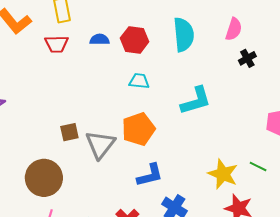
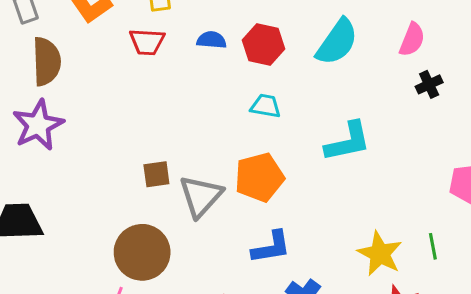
cyan semicircle: (184, 35) -> (337, 42), turned 36
green line: (258, 166) -> (433, 246), turned 48
brown circle: (44, 178) -> (142, 252), moved

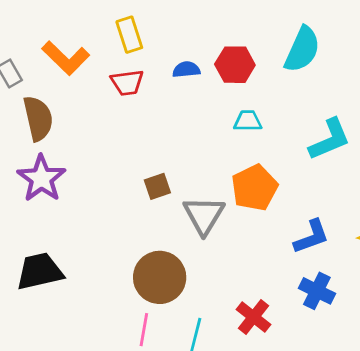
brown square: (156, 174) -> (157, 186), moved
blue L-shape: (271, 247) -> (311, 237), moved

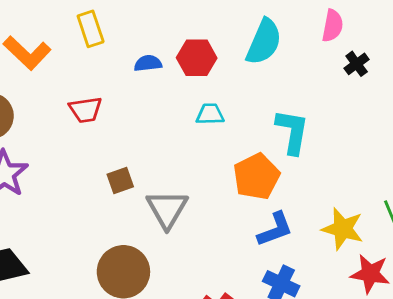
red trapezoid: (127, 83) -> (86, 110), moved
cyan L-shape: (330, 139) -> (292, 132), turned -57
orange pentagon: (254, 188) -> (256, 177), moved

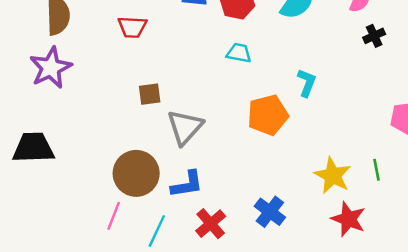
cyan L-shape: (292, 132) -> (307, 83), size x0.7
blue L-shape: (275, 229) -> (187, 184), moved

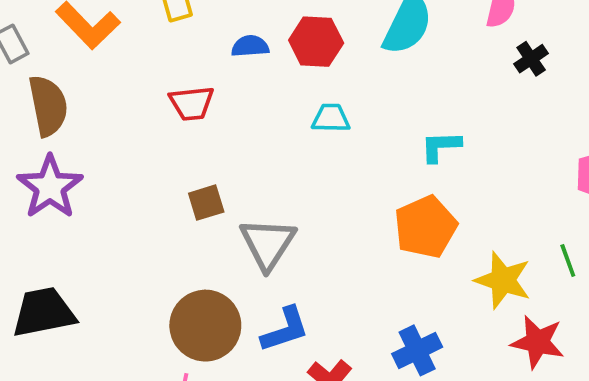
red trapezoid: (132, 27) -> (192, 103), moved
cyan L-shape: (307, 83) -> (441, 146), turned -104
orange pentagon: (268, 115) -> (425, 227), moved
blue cross: (270, 212) -> (417, 350), turned 36

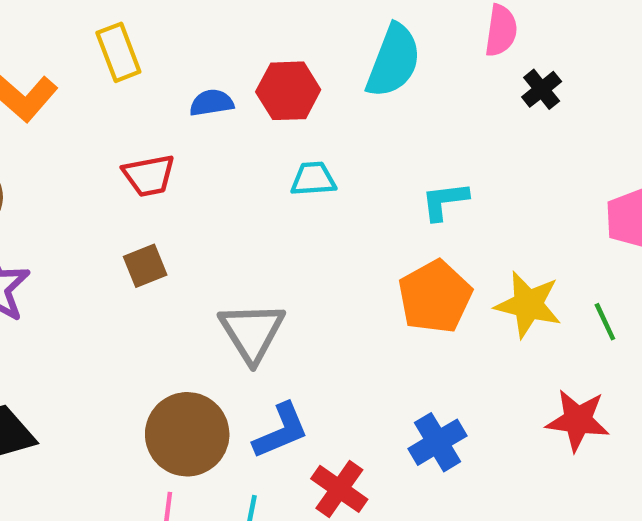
brown square: (206, 203) -> (145, 266), moved
yellow star: (503, 280) -> (528, 305), moved

